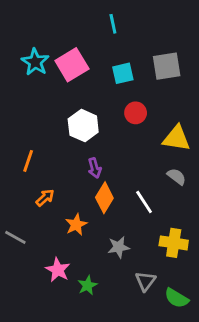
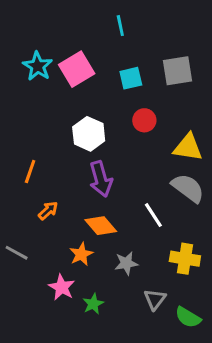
purple arrow: (95, 168) -> (101, 179), size x1.6
gray semicircle: (177, 176) -> (188, 188), size x1.6
orange diamond: (104, 198) -> (101, 226), moved, turned -72
orange star: (76, 225) -> (81, 254), moved

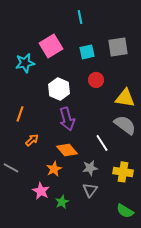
cyan star: (38, 66) -> (25, 63), moved, turned 30
gray star: (126, 263) -> (90, 168), moved
gray triangle: (155, 299) -> (90, 190), moved

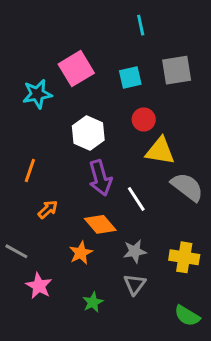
cyan line: (80, 17) -> (141, 25), moved
yellow triangle: (125, 98) -> (160, 151), moved
white line: (102, 143) -> (136, 199), moved
pink star: (41, 191) -> (39, 286), moved

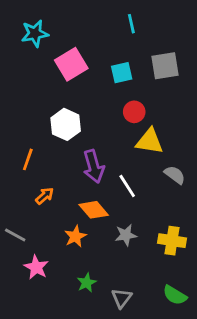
cyan star: (37, 94) -> (35, 33), moved
white hexagon: (88, 133) -> (66, 124), moved
gray semicircle: (187, 187) -> (175, 175), size x0.7
gray triangle: (135, 284) -> (122, 298), moved

